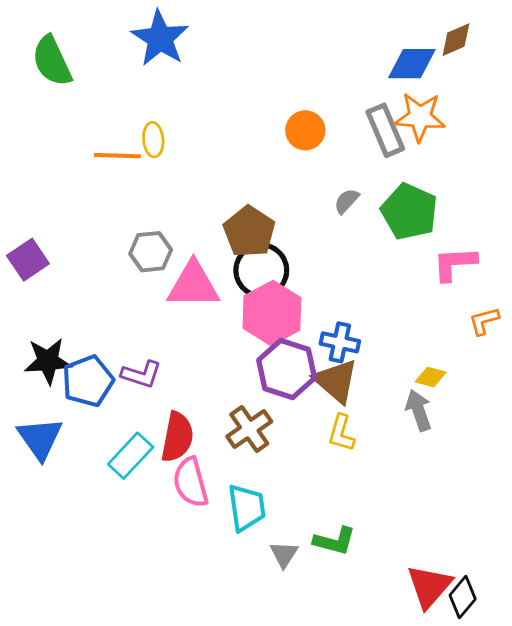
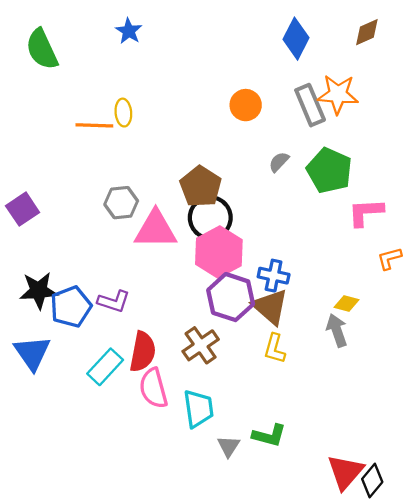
blue star: (160, 38) -> (129, 31), size x0.6
blue diamond: (412, 64) -> (296, 39), moved, turned -63

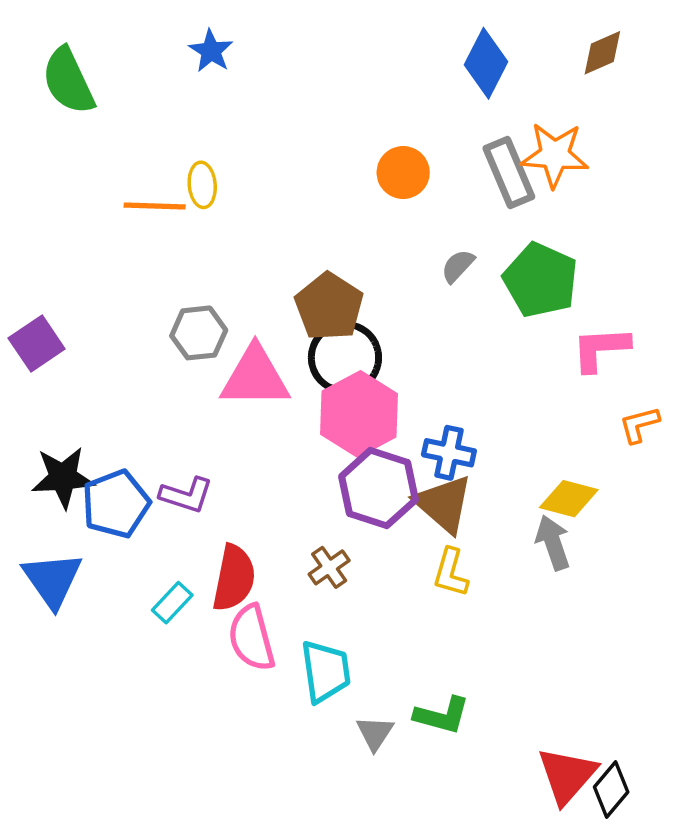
yellow diamond: (346, 303) -> (569, 499), size x1.4
brown cross: (201, 345) -> (329, 567), size x0.7
cyan rectangle: (105, 367) -> (172, 603), size x0.7

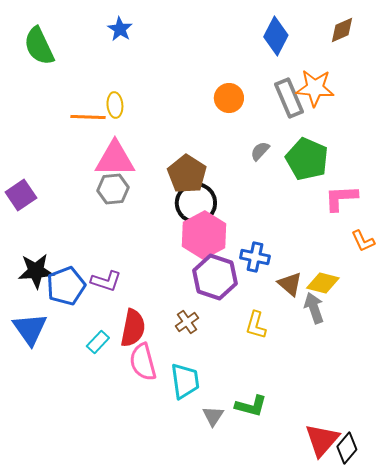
pink triangle: (255, 377) -> (115, 159), moved
orange L-shape: (639, 425) -> (363, 241), turned -100
brown triangle: (444, 504) -> (290, 284), moved, size x0.7

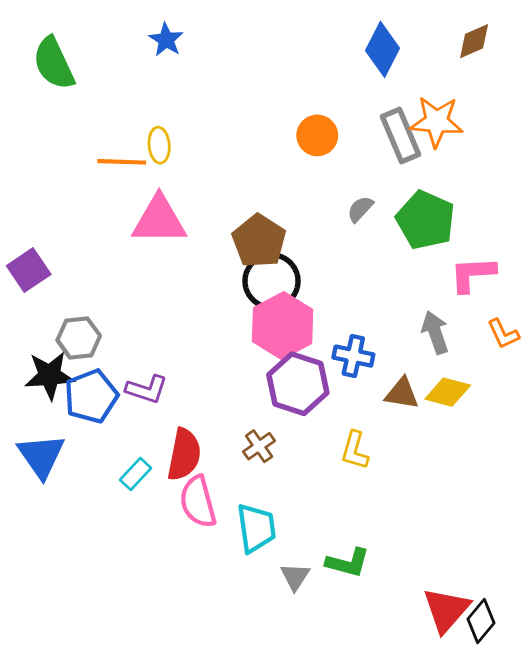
gray hexagon: (113, 189) -> (79, 338), moved
brown triangle: (290, 284) -> (402, 393), turned -32
gray arrow: (314, 308) -> (435, 332), moved

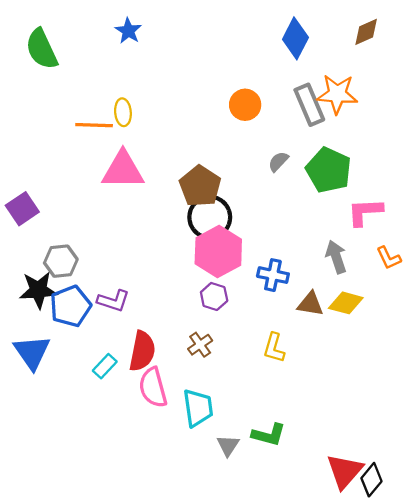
purple hexagon: (298, 384) -> (214, 296), moved, size x0.6

